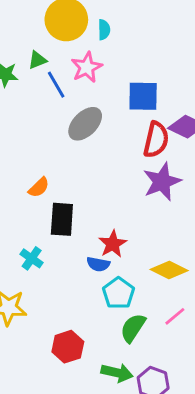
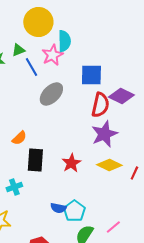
cyan semicircle: (104, 30) -> (64, 41), moved, size x1.5
red star: (113, 244) -> (71, 163), moved
cyan cross: (32, 258) -> (14, 187), turned 35
blue semicircle: (98, 264) -> (58, 208), moved
yellow diamond: (169, 270) -> (109, 165), moved

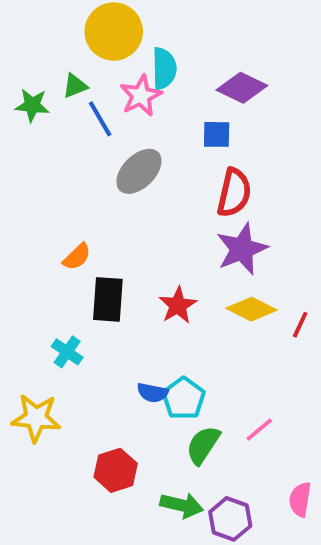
blue square: (91, 75) -> (217, 134), size x0.7
purple diamond: (121, 96) -> (242, 88), moved
cyan cross: (14, 187) -> (67, 352), turned -35

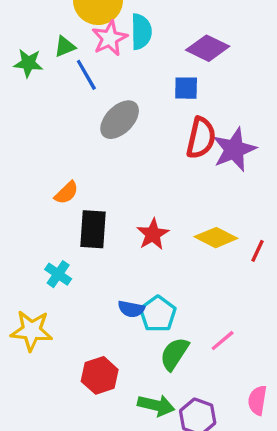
pink star: (141, 96) -> (110, 38), moved
purple star: (242, 249) -> (234, 150), moved

